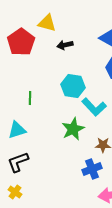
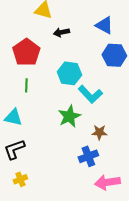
red pentagon: (21, 42) -> (26, 52), moved
cyan triangle: (17, 130) -> (13, 117), turned 30
yellow cross: (15, 192) -> (20, 179), moved, turned 32

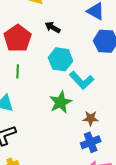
black arrow: (61, 32) -> (53, 27), moved, turned 42
blue cross: (88, 156) -> (91, 142), moved

